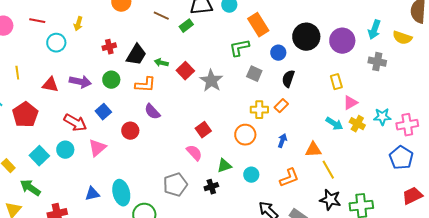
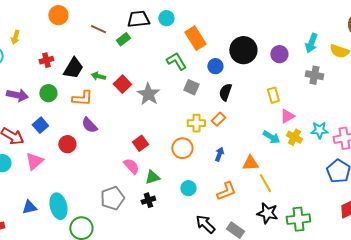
purple circle: (342, 41) -> (279, 54), size x0.7
green L-shape: (239, 48) -> (176, 61), turned 70
green triangle: (224, 166) -> (152, 177), moved

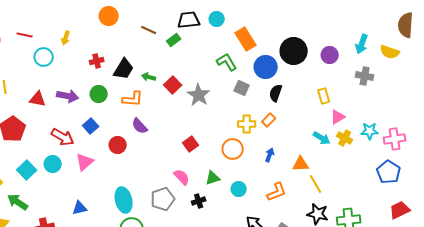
blue circle: (215, 66) -> (266, 67), size x1.5
pink semicircle: (131, 166) -> (182, 177), moved
green triangle: (152, 177) -> (213, 178), moved
cyan ellipse: (58, 206) -> (124, 200), moved

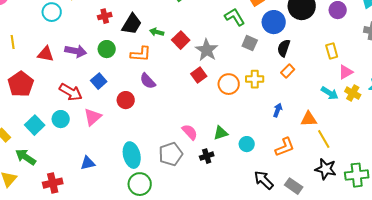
orange rectangle: (269, 120) -> (288, 71), moved
red square: (191, 144) -> (199, 75), moved
orange circle: (233, 149) -> (229, 84), moved

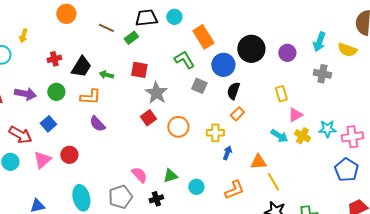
red square: (181, 40) -> (139, 70), moved, turned -36
yellow cross: (255, 79) -> (215, 133), moved
red circle: (126, 100) -> (69, 155), moved

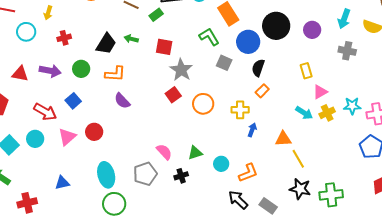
red cross: (54, 59) -> (64, 38), moved
green arrow: (106, 75) -> (131, 39), moved
yellow cross: (302, 136) -> (327, 113), turned 35
orange L-shape: (234, 190) -> (248, 173), moved

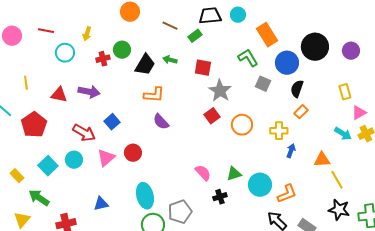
green circle: (81, 69) -> (122, 50), moved
cyan circle: (221, 164) -> (260, 185), size x1.5
gray pentagon: (145, 174) -> (180, 212), moved

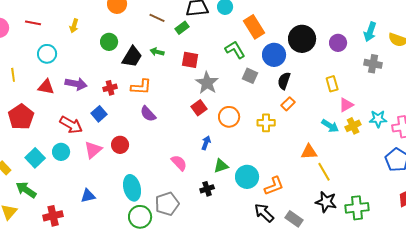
cyan circle: (65, 53) -> (47, 54), moved
red cross: (103, 59) -> (110, 88), moved
blue arrow: (291, 151) -> (206, 143), moved
pink semicircle: (203, 173) -> (179, 163), moved

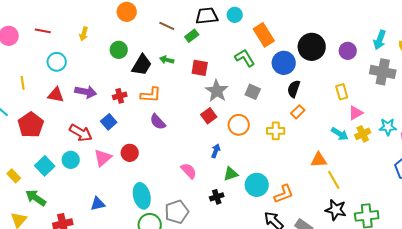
gray cross: (373, 64) -> (383, 72), size x1.4
gray square: (250, 76) -> (253, 92), moved

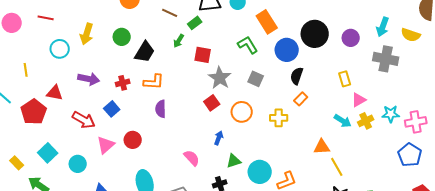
yellow arrow: (84, 34) -> (87, 34), moved, size x1.5
green arrow: (167, 60) -> (179, 41), moved, turned -72
red triangle: (56, 95) -> (55, 93), moved
purple semicircle: (158, 122) -> (161, 109), turned 42
cyan circle: (71, 160) -> (78, 164), moved

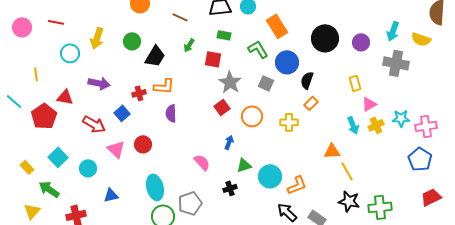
green rectangle: (195, 23) -> (224, 35), moved, turned 48
blue circle: (287, 50) -> (287, 62), moved
red cross: (123, 83) -> (139, 93), moved
cyan arrow: (343, 121) -> (353, 125), turned 36
pink triangle: (106, 145) -> (116, 149), turned -36

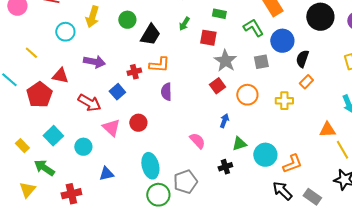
yellow line: (36, 74) -> (31, 53), turned -40
gray square: (266, 83) -> (261, 62), turned -35

